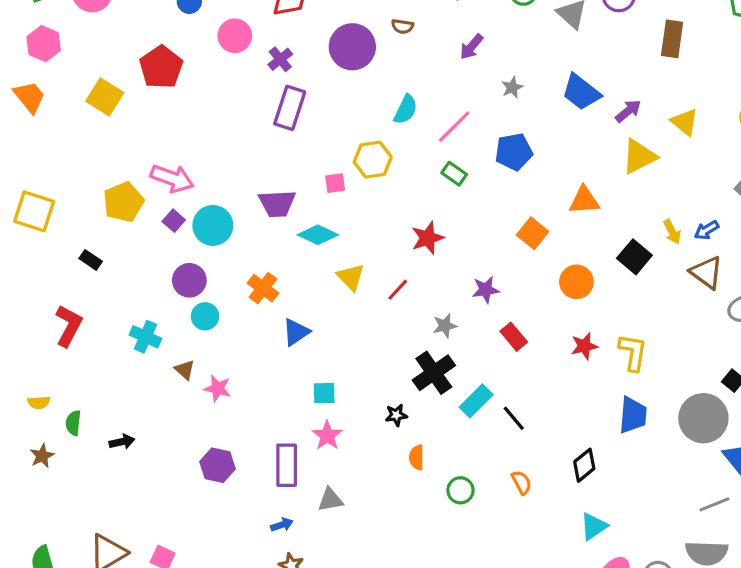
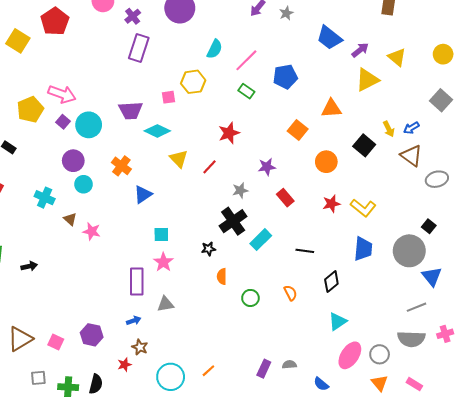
gray star: (512, 88) -> (286, 13), moved
yellow L-shape: (633, 352) -> (363, 208), turned 120
black line: (514, 418) -> (305, 251), moved, turned -42
purple hexagon: (218, 465) -> (92, 335), moved

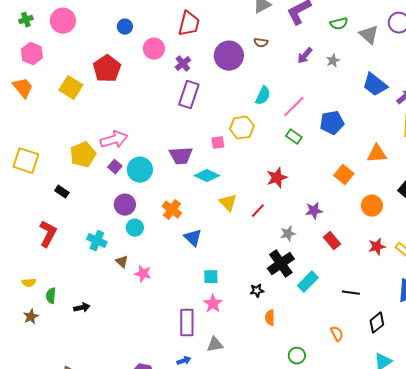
pink arrow: (62, 94) -> (114, 140), turned -36
blue triangle: (143, 195) -> (193, 238), turned -42
green circle: (250, 298) -> (297, 356), moved

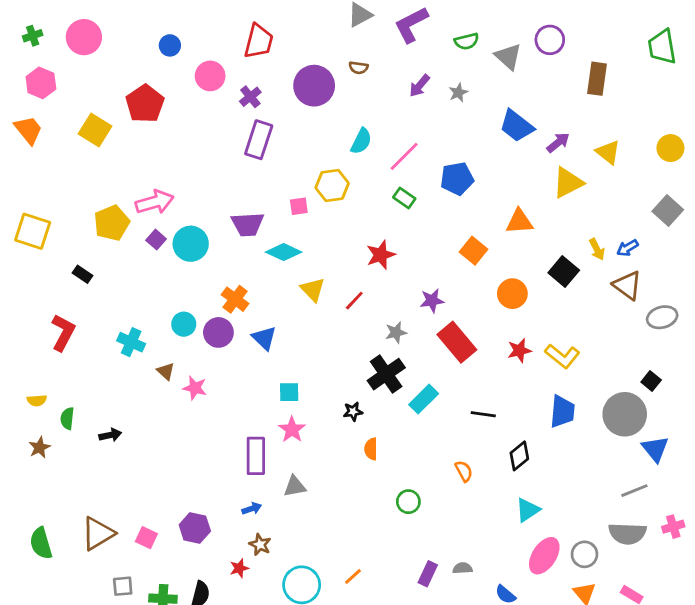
purple circle: (125, 205) -> (218, 332), moved
red rectangle: (332, 241) -> (457, 342), size x1.6

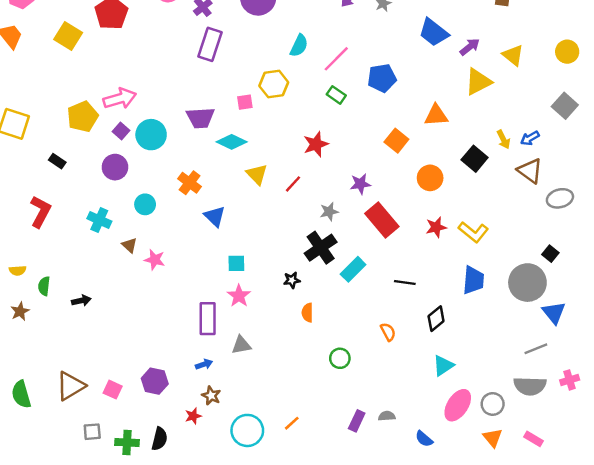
purple circle: (218, 332) -> (115, 167), moved

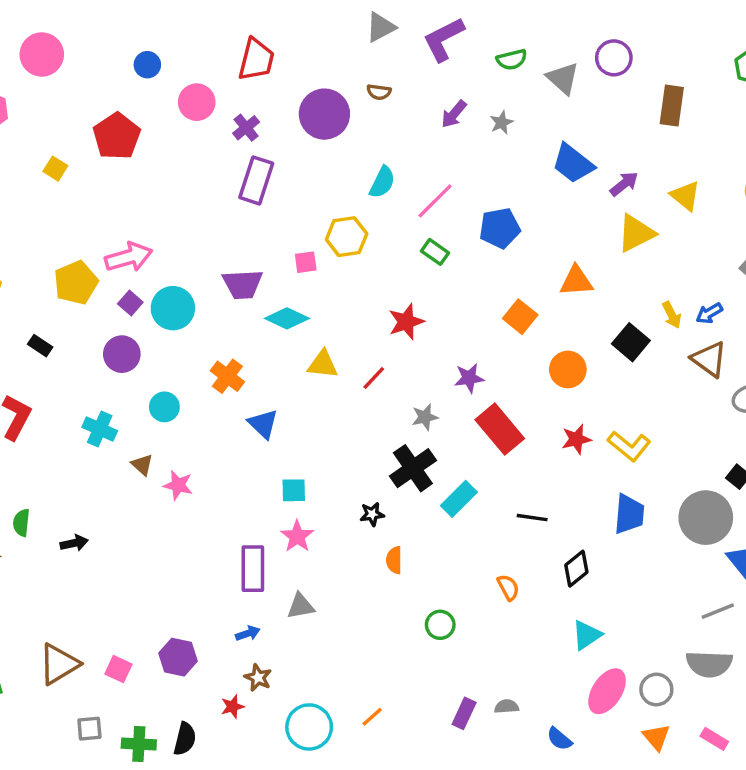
yellow square: (68, 36) -> (55, 169), size x0.6
yellow triangle: (257, 174) -> (323, 364), turned -40

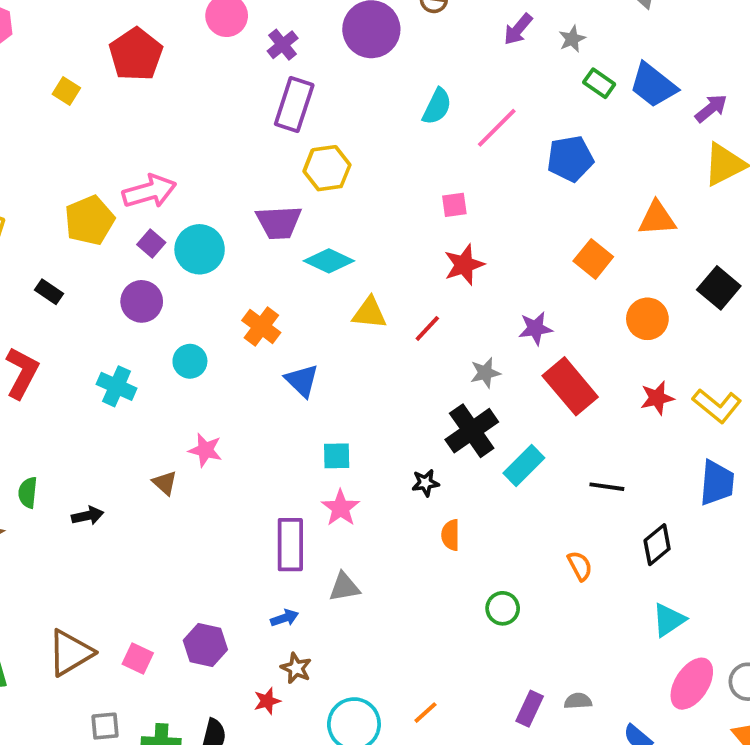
yellow hexagon: (347, 237) -> (327, 168), moved
green rectangle: (435, 252) -> (599, 83), moved
pink square: (306, 262) -> (454, 205), moved
brown triangle: (142, 465) -> (165, 483), moved

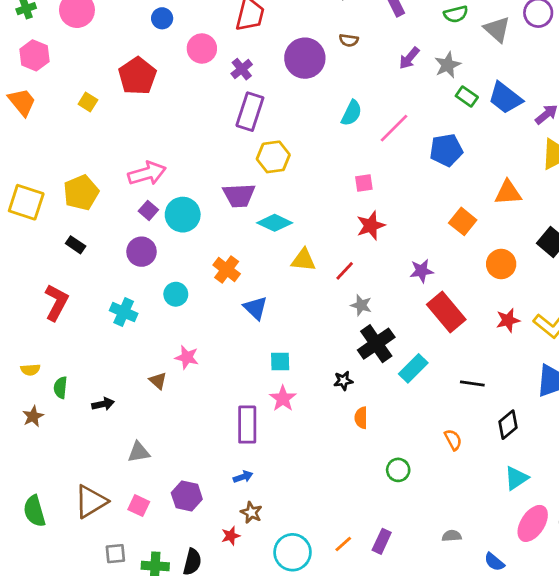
gray star: (572, 39) -> (448, 65), size x1.4
yellow pentagon: (90, 220) -> (81, 193), moved
gray star: (485, 373) -> (361, 305), moved, turned 30
gray triangle: (344, 587) -> (139, 452), moved
purple rectangle: (530, 709) -> (382, 541), moved

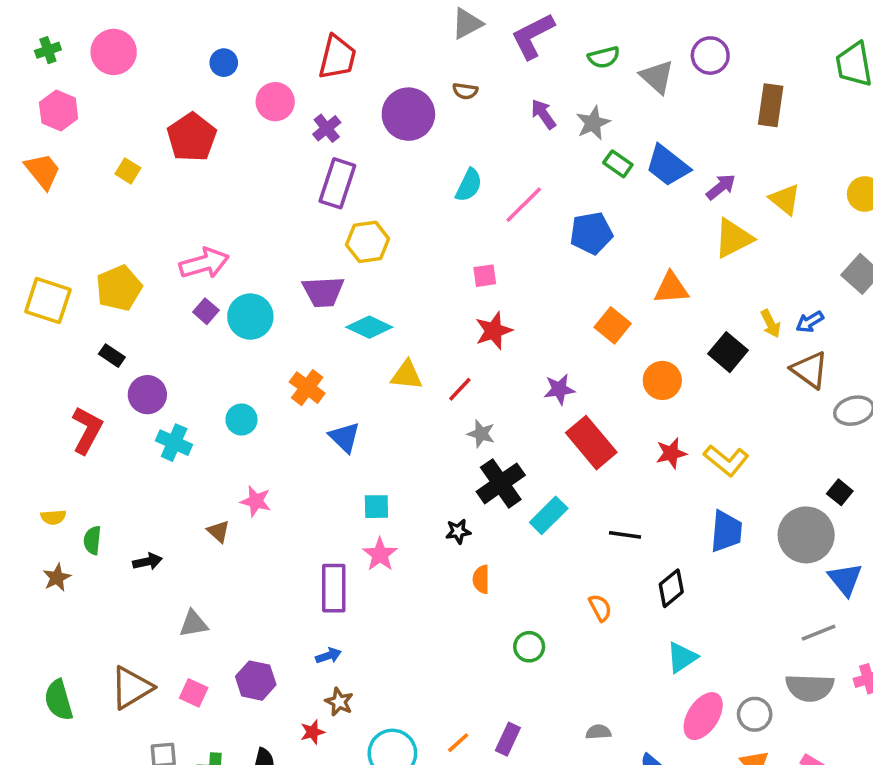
purple arrow: (409, 58) -> (543, 114), turned 105
purple circle: (141, 252) -> (147, 395), moved

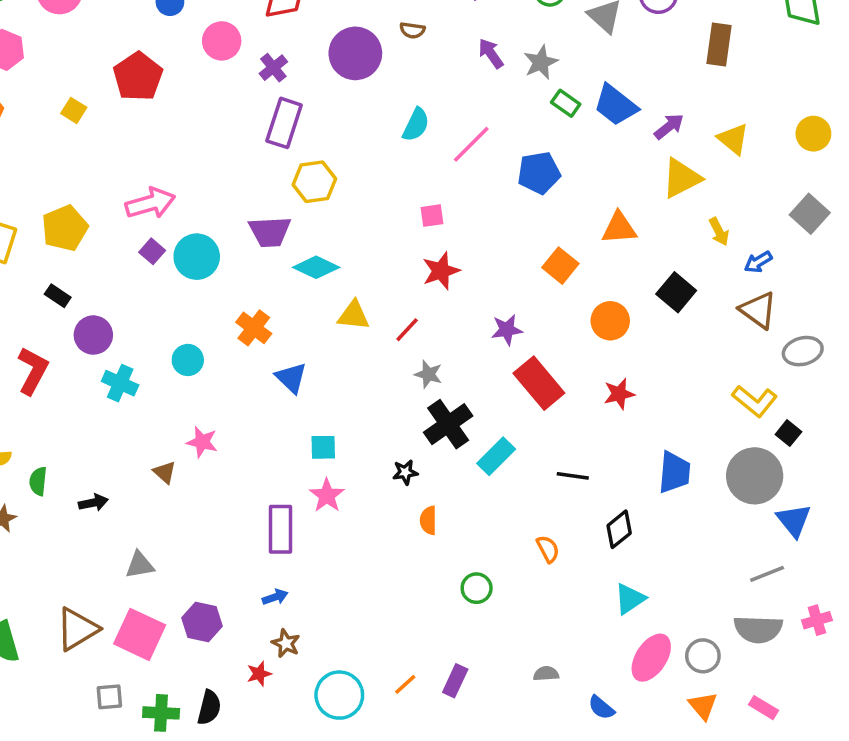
yellow arrow: (771, 324) -> (719, 232), moved
yellow L-shape: (726, 460) -> (755, 401), moved
pink square: (194, 693) -> (140, 634), size x1.8

